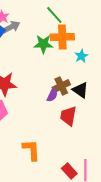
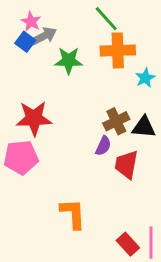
green star: (43, 44) -> (69, 61), moved
black triangle: (80, 90) -> (144, 127), turned -30
purple semicircle: (52, 95) -> (103, 146), moved

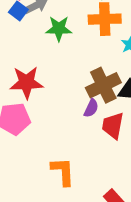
brown cross: (116, 121) -> (103, 85), size x1.4

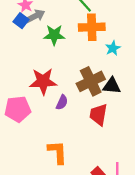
red star: (26, 82) -> (43, 81), moved
purple semicircle: (91, 108) -> (62, 102), moved

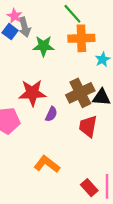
gray arrow: (35, 16) -> (25, 27), turned 102
orange L-shape: (58, 152) -> (47, 164), turned -50

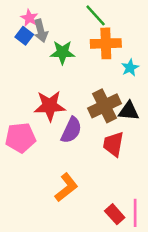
purple semicircle: (51, 114) -> (71, 130), size x1.5
orange L-shape: (47, 164) -> (66, 187), turned 105

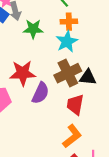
orange cross: (106, 43) -> (69, 22), size x0.7
cyan star: (130, 68) -> (67, 42), moved, size x1.5
orange L-shape: (66, 187) -> (72, 136), moved

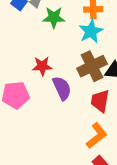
red star: (23, 73) -> (42, 66), size x0.7
purple semicircle: (40, 93) -> (62, 88), turned -50

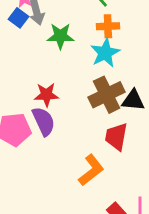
purple semicircle: (62, 88) -> (44, 121), moved
orange L-shape: (97, 136) -> (91, 170), moved

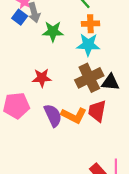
cyan star: (105, 53) -> (88, 45), turned 30
purple semicircle: (44, 121) -> (53, 115), moved
orange L-shape: (91, 170) -> (74, 115), moved, turned 65

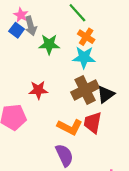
orange cross: (90, 24) -> (86, 37), turned 35
black triangle: (110, 82) -> (106, 94), turned -42
purple semicircle: (53, 115) -> (64, 155), moved

